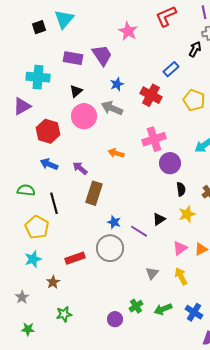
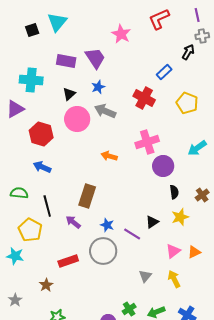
blue star: (117, 84) -> (98, 87), moved
purple arrow: (80, 168) -> (73, 222), moved
cyan star: (33, 259) -> (15, 256), moved, turned 30

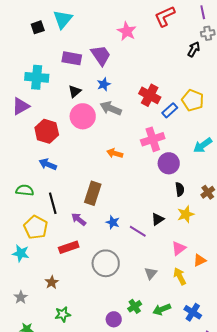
blue rectangle: (164, 72) -> (170, 110), moved
gray circle: (103, 251) -> (106, 263), moved
orange triangle: (194, 252) -> (200, 260), moved
red rectangle: (68, 261) -> (69, 247), moved

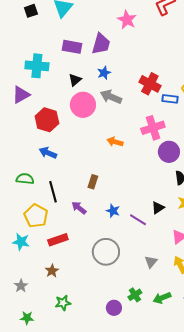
black square: (38, 27) -> (31, 11), moved
purple trapezoid: (101, 55) -> (101, 44), turned 50
blue rectangle: (170, 110) -> (170, 99), turned 49
brown rectangle: (93, 193) -> (93, 182), size x0.6
red rectangle: (69, 247) -> (58, 240), moved

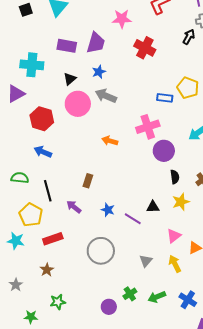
pink star: (127, 20) -> (122, 19), turned -30
red cross: (150, 84) -> (145, 48), moved
black triangle: (158, 208) -> (153, 207), turned 32
green star: (27, 318) -> (31, 317), moved

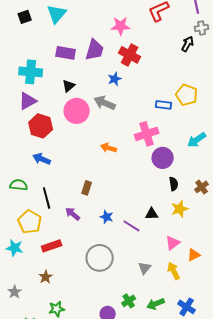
red cross: (145, 48) -> (130, 55), moved
blue star: (99, 72) -> (115, 79), moved
purple triangle: (16, 94) -> (28, 101), moved

